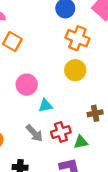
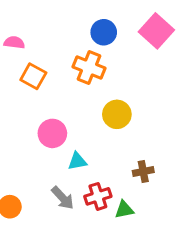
orange cross: (77, 38) -> (89, 67), moved

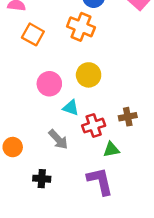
yellow circle: (117, 114) -> (89, 75), moved
cyan triangle: (77, 161) -> (71, 108), turned 30
red cross: (98, 196) -> (94, 126), moved

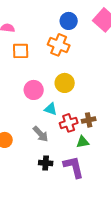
orange square: (33, 34) -> (21, 51), turned -30
brown cross: (128, 117) -> (89, 120), moved
black cross: (42, 179) -> (46, 163), moved

